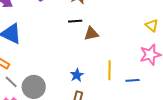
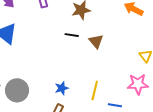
brown triangle: (91, 34) -> (96, 41), moved, turned 49

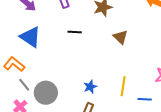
black line: (72, 35) -> (75, 32), moved

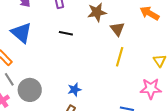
brown triangle: (120, 37) -> (117, 29), moved
yellow line: (123, 86) -> (120, 57), moved

